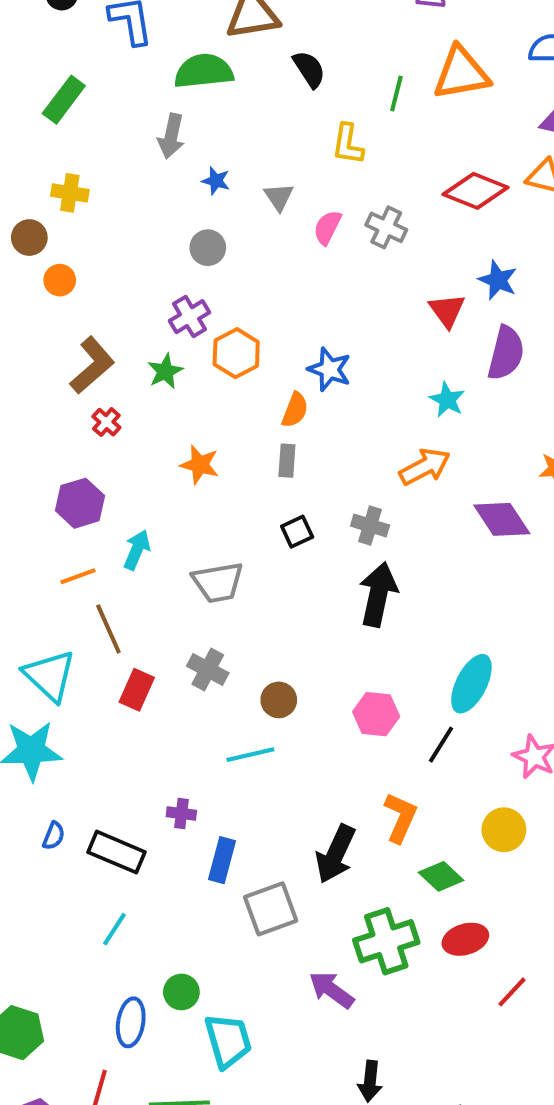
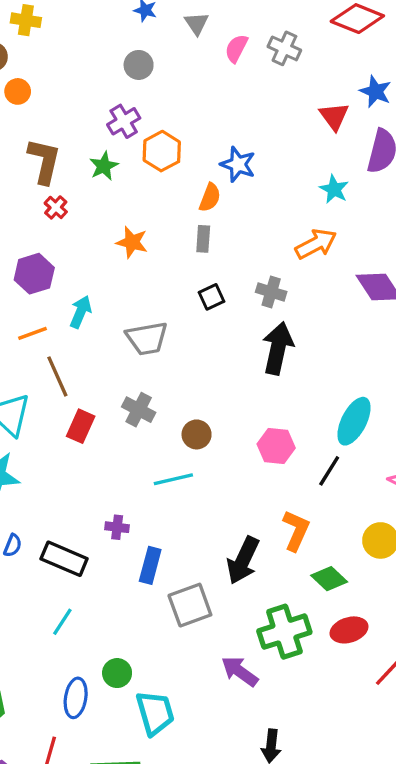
brown L-shape: (92, 365) -> (44, 161), turned -36

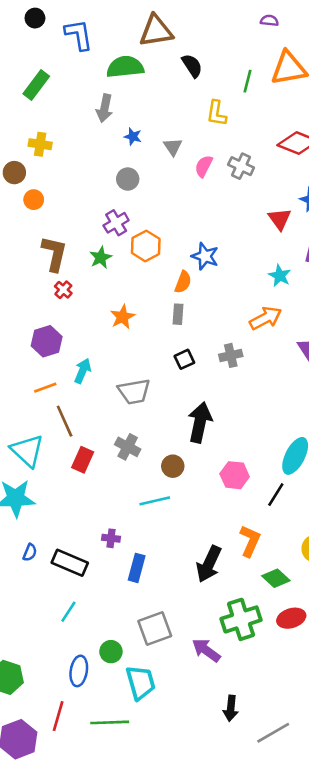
orange star: (132, 242) -> (123, 317), turned 30
gray cross: (271, 292) -> (231, 355), turned -30
black arrow: (278, 348) -> (200, 422), moved
gray square: (190, 605) -> (155, 628), moved

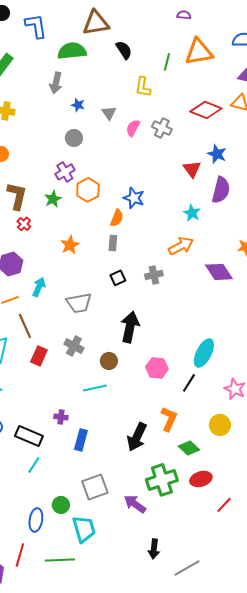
cyan line: (68, 612) -> (34, 465), moved

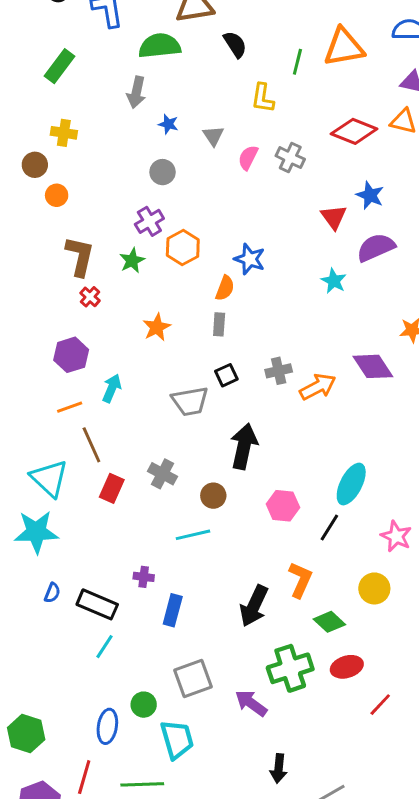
purple semicircle: (221, 190) -> (376, 247), turned -128
orange arrow: (181, 246) -> (318, 387), moved
gray trapezoid: (79, 303) -> (190, 401), moved

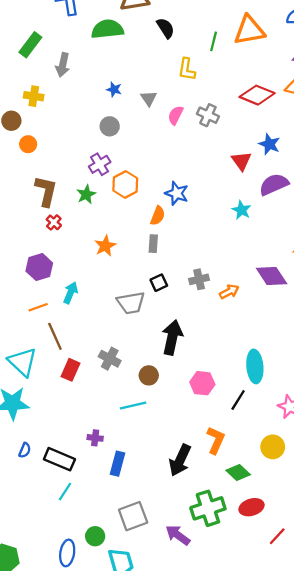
gray arrow: (136, 92) -> (63, 65), moved
orange arrow: (318, 387) -> (229, 292), size x0.7
cyan ellipse: (351, 484) -> (255, 366), turned -32

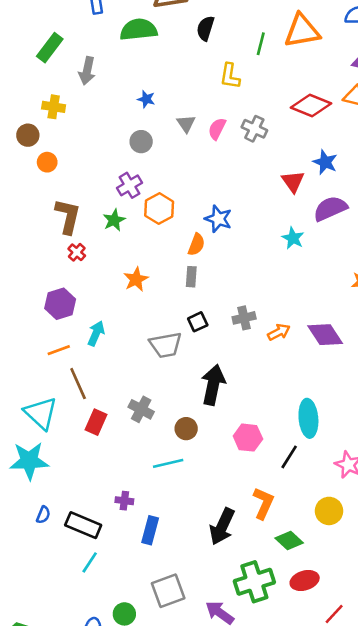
black semicircle: (165, 28) -> (205, 28), turned -130
gray triangle: (149, 98) -> (186, 124), moved
purple diamond: (272, 276) -> (325, 335), moved

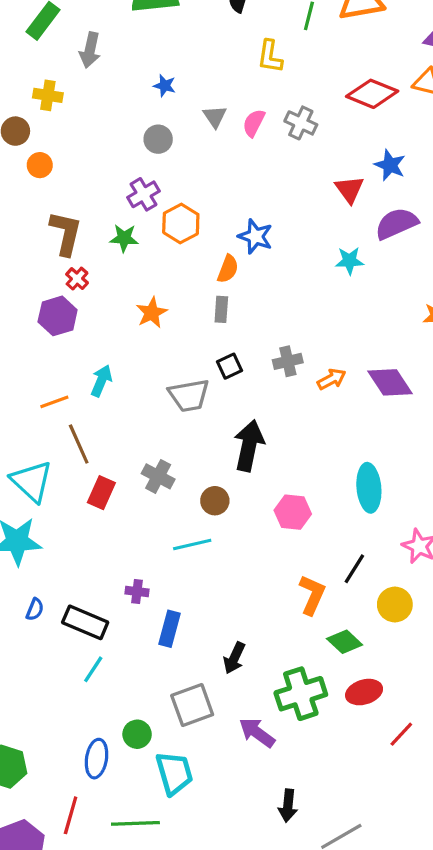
green star: (114, 220) -> (124, 238), turned 30
cyan star: (293, 238) -> (349, 261), turned -30
purple hexagon: (60, 304) -> (58, 316), moved
black line: (289, 457) -> (354, 569), moved
black arrow: (222, 526) -> (234, 658), moved, size x0.7

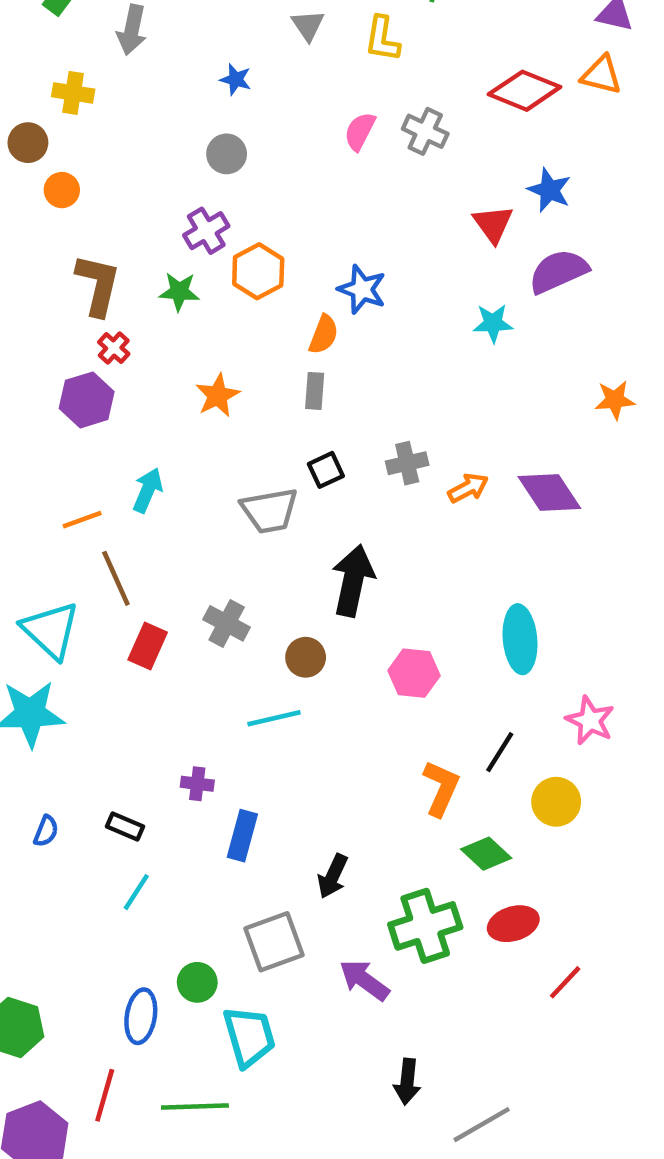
gray triangle: (215, 116) -> (308, 25), moved
blue semicircle: (35, 609) -> (46, 831), moved
black rectangle: (85, 622) -> (125, 827), size x0.6

